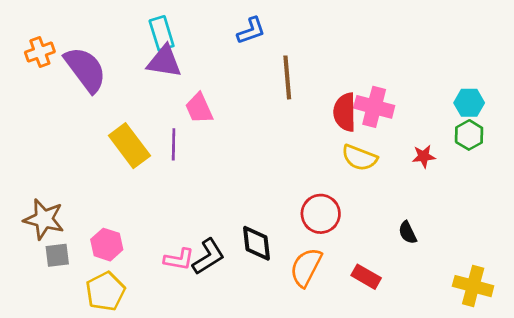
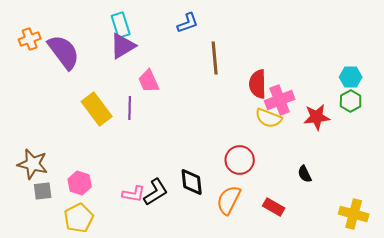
purple triangle: (164, 61) -> (123, 46), turned -40
pink cross: (374, 107) -> (280, 100), moved, turned -36
red star: (424, 156) -> (317, 117), size x1.5

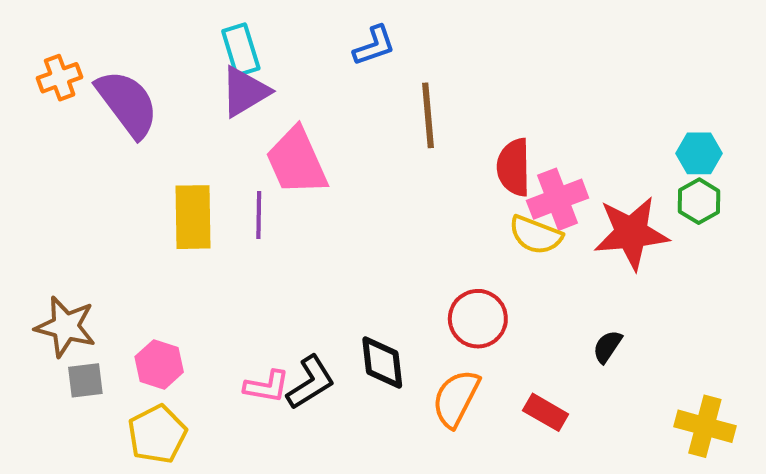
pink trapezoid: (149, 81) -> (297, 161), size x1.5
yellow rectangle: (97, 109) -> (193, 217), turned 36
red star: (317, 117) -> (631, 233), size x1.4
black semicircle: (305, 174) -> (607, 347), turned 60

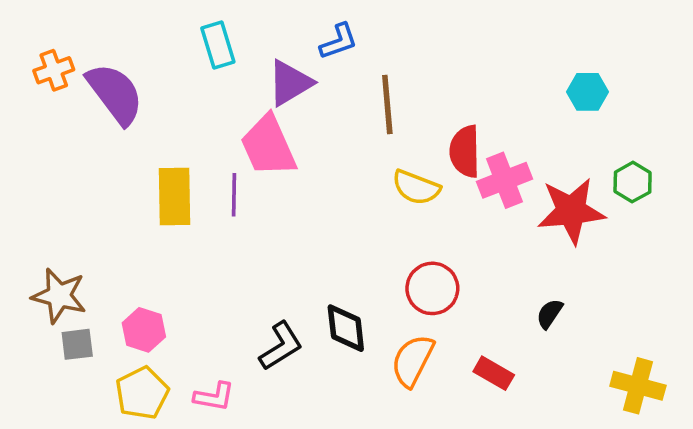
purple triangle: (245, 92) -> (290, 83), moved
cyan hexagon: (699, 153) -> (587, 92), moved
yellow semicircle: (536, 235) -> (416, 187), moved
pink L-shape: (267, 386) -> (214, 397), moved

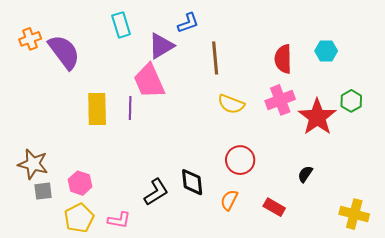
red semicircle: (465, 151) -> (283, 59), moved
red star: (571, 211) -> (317, 117), turned -30
orange semicircle: (413, 361) -> (229, 200), size x0.7

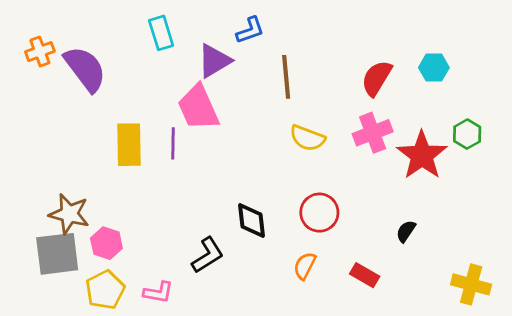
red semicircle: (283, 59) -> (377, 78), turned 32
brown star: (33, 164) -> (69, 214), moved
black diamond: (192, 182) -> (252, 221), moved
gray square: (43, 191) -> (57, 254), size x1.8

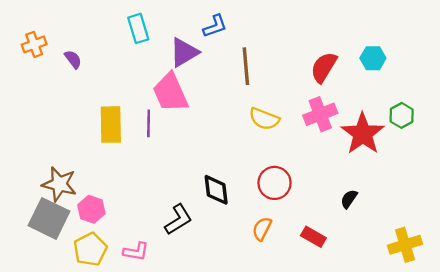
purple semicircle: (85, 69) -> (73, 59), size x0.5
gray square: (57, 254) -> (49, 218), turned 33
yellow cross: (471, 284) -> (405, 245), turned -32

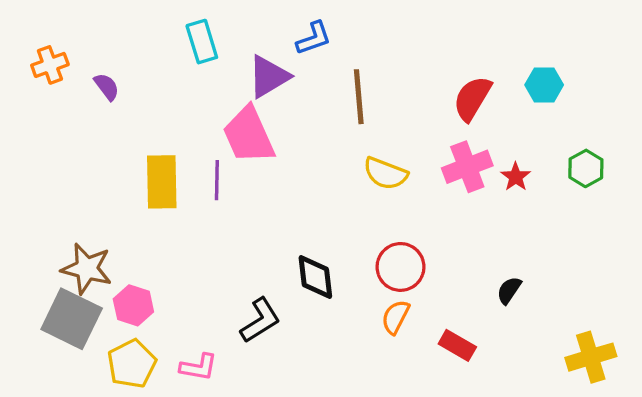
red star: (363, 134) -> (516, 177), moved, size x0.5
orange semicircle: (262, 229) -> (395, 317), moved

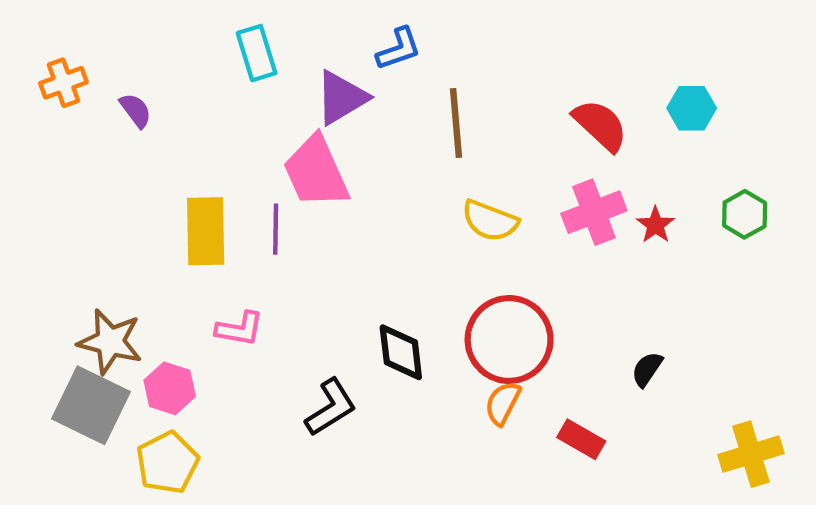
red semicircle: (472, 98) -> (600, 125), turned 102
red circle: (401, 267) -> (509, 340), size x1.4
pink L-shape: (198, 367) -> (240, 329), moved

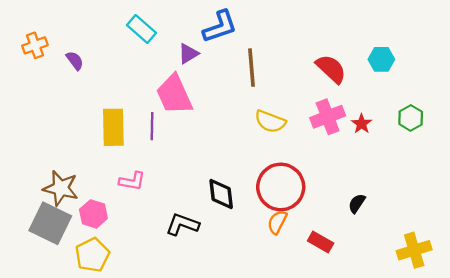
blue L-shape: (399, 49) -> (220, 27), size x1.4
cyan rectangle: (257, 53) -> (141, 29), turned -32
purple triangle: (341, 98) -> (188, 54), size x0.7
black L-shape: (331, 407) -> (182, 224), turned -128

